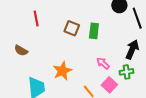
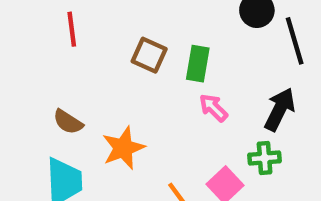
brown semicircle: (21, 50) -> (68, 122), moved
pink arrow: (103, 63) -> (213, 108), moved

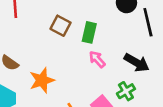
black arrow: (280, 109) -> (137, 63), turned 90
green cross: (265, 158) -> (126, 91), turned -30

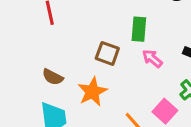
brown square: (61, 26) -> (107, 53), moved

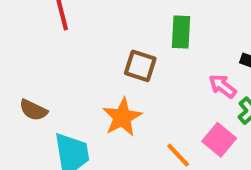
pink arrow: (152, 59) -> (223, 86), moved
brown semicircle: (53, 77) -> (33, 110), moved

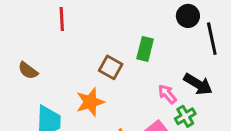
brown semicircle: (33, 110) -> (28, 71), moved

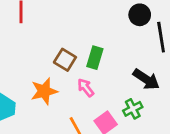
green rectangle: (145, 49) -> (95, 58), moved
pink arrow: (167, 94) -> (86, 88), moved

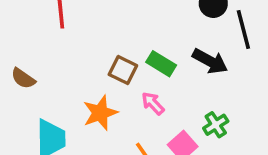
green rectangle: (95, 58) -> (161, 64), turned -70
black arrow: (146, 79) -> (210, 61), moved

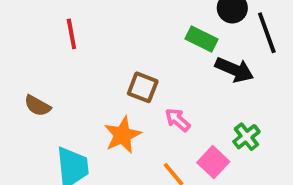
green rectangle: (161, 64) -> (201, 39), moved

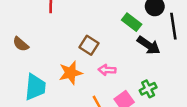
pink arrow: (178, 120) -> (107, 70), turned -49

